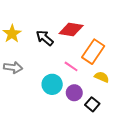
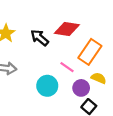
purple circle: (74, 93) -> (81, 88), moved

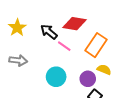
pink line: (67, 67) -> (64, 46), moved

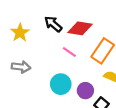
black arrow: (49, 32) -> (53, 24), moved
purple circle: (88, 79) -> (85, 91), moved

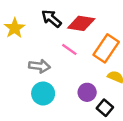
gray arrow: (21, 67) -> (40, 66), moved
cyan circle: (61, 84) -> (43, 93), moved

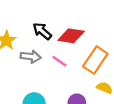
gray arrow: (40, 66) -> (31, 57), moved

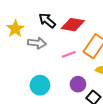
pink line: (60, 61) -> (69, 54), moved, turned -56

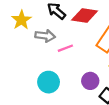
pink line: (69, 54) -> (65, 48), moved

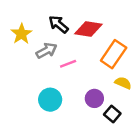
gray arrow: (45, 36) -> (47, 51), turned -36

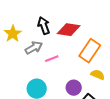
black arrow: (59, 24) -> (44, 26), turned 30

